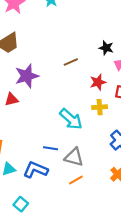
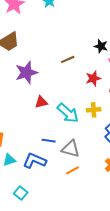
red triangle: (11, 99) -> (41, 102), moved
yellow cross: (100, 107) -> (94, 110), moved

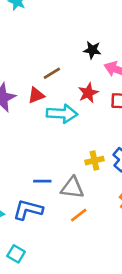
red triangle: (41, 102) -> (36, 95), moved
yellow cross: (94, 110) -> (94, 161), moved
cyan arrow: (68, 113) -> (62, 114), moved, turned -30

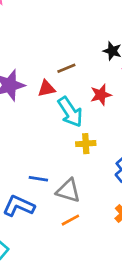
cyan arrow: (62, 114) -> (70, 112), turned 44
yellow cross: (94, 161) -> (86, 144), moved

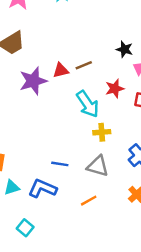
red triangle: (46, 89) -> (61, 70), moved
gray triangle: (68, 191) -> (98, 166), moved

